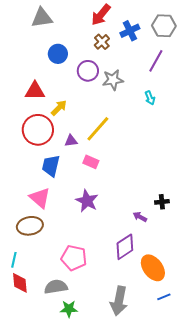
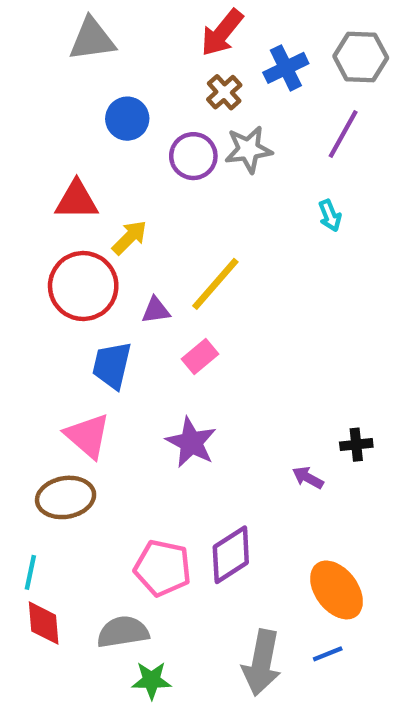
gray star: (113, 80) -> (248, 149), moved
pink rectangle: (91, 162) -> (200, 357), turned -63
purple diamond: (125, 247) -> (231, 555), moved
blue line: (164, 297) -> (328, 654), moved

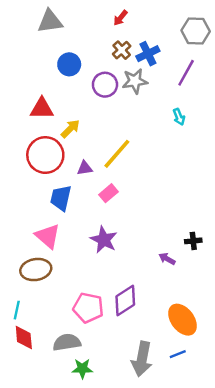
red arrow: (222, 33) -> (120, 18), size x0.6
blue cross: (286, 68) -> (148, 54), moved

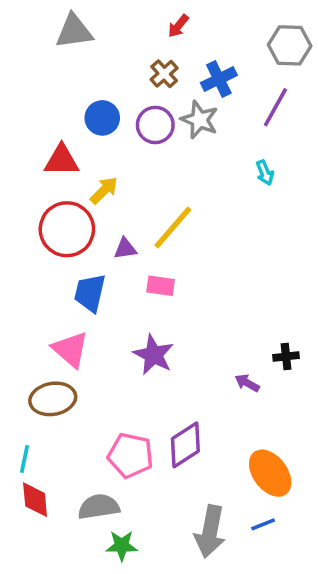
brown cross: (122, 50) -> (164, 74), moved
blue circle: (69, 64) -> (102, 118), moved
gray star: (135, 81) -> (199, 120), turned 30
pink rectangle: (109, 193) -> (161, 286), turned 48

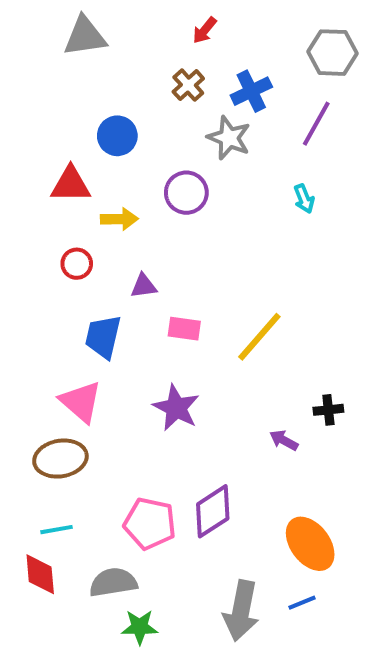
purple circle: (155, 125) -> (186, 193), moved
yellow arrow: (104, 190) -> (119, 219), turned 44
yellow line: (173, 227) -> (259, 337), moved
red circle: (67, 229) -> (77, 264), size x0.5
cyan line: (24, 459) -> (56, 530), moved, turned 68

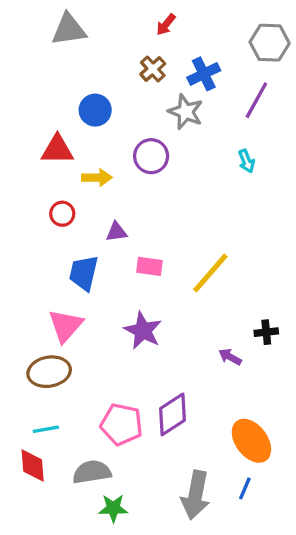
pink triangle: (81, 402) -> (66, 326), turned 30
blue line: (302, 603) -> (245, 488), turned -45

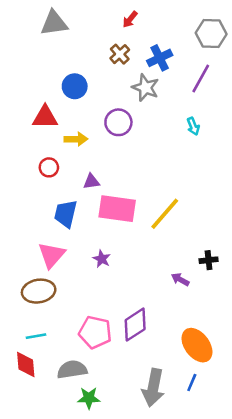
pink rectangle: (149, 266) -> (117, 209), size x1.8
purple star: (143, 331) -> (102, 259), moved, size x0.6

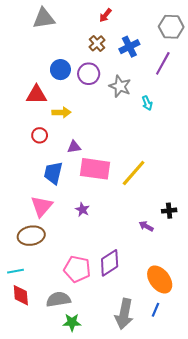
gray star: (145, 88) -> (120, 86), moved
purple circle: (118, 122) -> (89, 74), moved
cyan arrow: (193, 126) -> (147, 103), moved
cyan line: (36, 336) -> (16, 271), moved

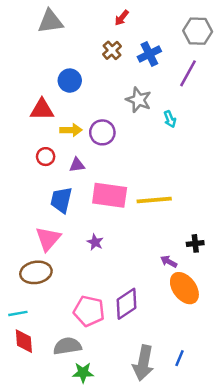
purple circle: (89, 74) -> (102, 132), moved
purple triangle: (74, 147) -> (77, 165), moved
yellow line: (134, 173) -> (154, 200), turned 44
orange ellipse: (160, 279) -> (184, 288), moved

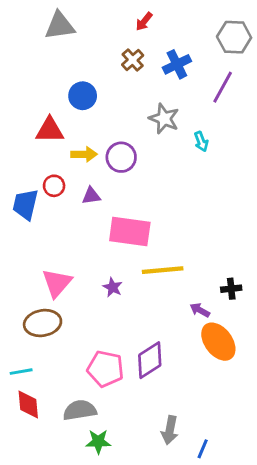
blue trapezoid: (61, 200) -> (25, 204), moved
yellow line: (154, 200) -> (163, 270), moved
blue line: (180, 358) -> (203, 449), moved
gray arrow: (143, 363) -> (170, 430), size x0.7

